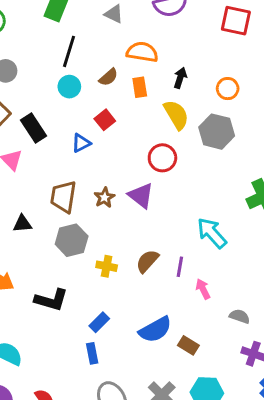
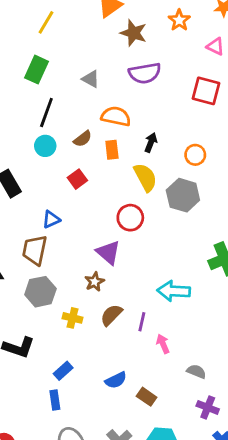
blue triangle: (81, 143) -> (51, 219), moved
brown star: (104, 197) -> (95, 282), moved
cyan arrow: (212, 233) -> (174, 291), turned -48
blue semicircle: (155, 330) -> (116, 380), size x0.7

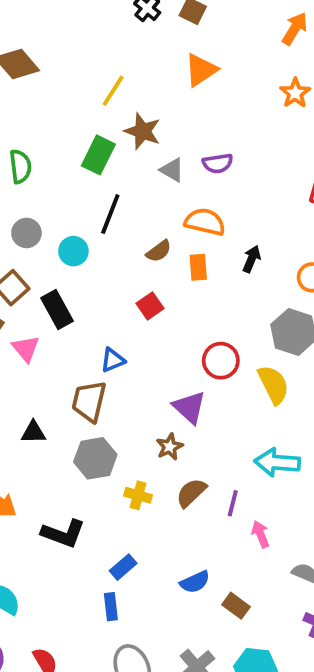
brown star: (134, 33) -> (143, 131), moved
purple semicircle: (145, 73) -> (218, 163), moved, size x0.7
cyan circle: (45, 146) -> (73, 251), moved
yellow semicircle: (145, 177) -> (273, 385), moved

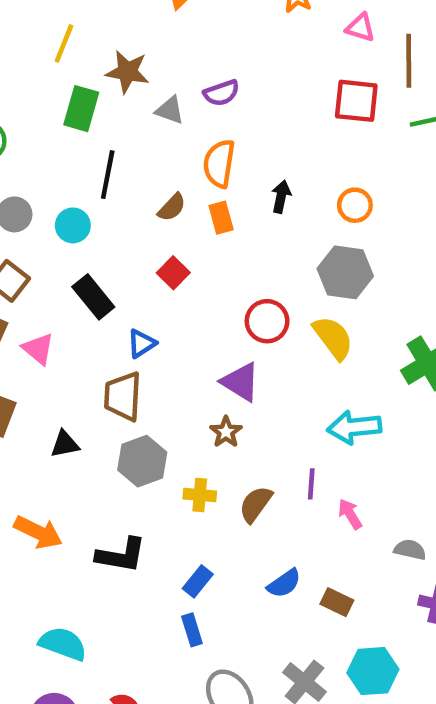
yellow line: (113, 91) -> (64, 43), moved
orange semicircle: (205, 222) -> (219, 164), turned -84
black rectangle: (57, 310) -> (93, 297), moved
brown semicircle: (191, 493) -> (256, 504), moved

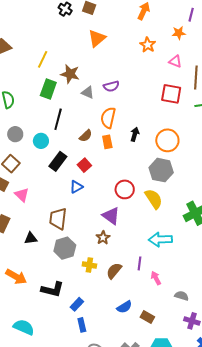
orange circle: (355, 205) -> (167, 140), size x1.5
black rectangle: (93, 297) -> (58, 161), moved, turned 72
blue triangle: (142, 344) -> (76, 187), moved
blue rectangle: (198, 581) -> (77, 304), moved

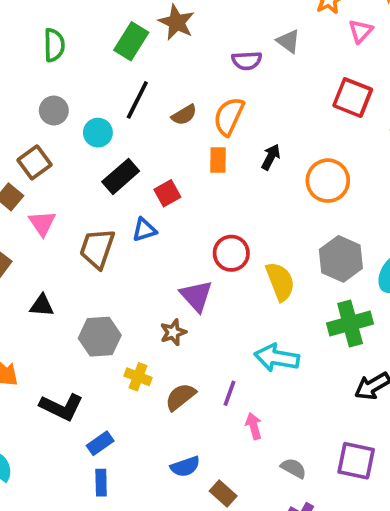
pink triangle: (175, 61) -> (361, 31), moved, turned 40
gray triangle: (88, 92) -> (288, 41), moved
brown semicircle: (86, 136) -> (184, 115), moved
gray hexagon: (161, 170) -> (341, 259), moved
brown trapezoid: (58, 219) -> (97, 248), moved

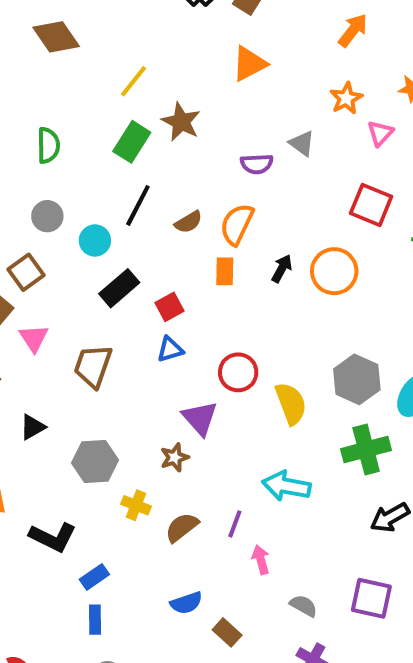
orange circle: (328, 181) -> (334, 271), moved
blue triangle: (144, 230) -> (170, 349), moved
black triangle: (42, 305) -> (32, 427), turned -35

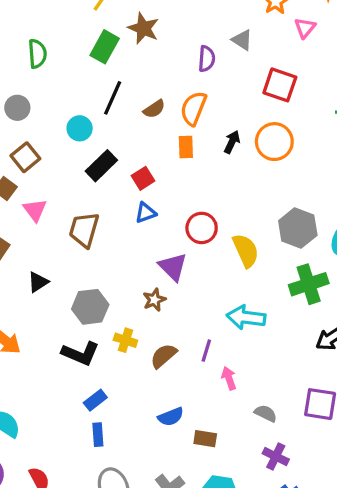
purple semicircle: (257, 164) -> (207, 59), turned -80
red square: (371, 205) -> (280, 85), moved
gray circle: (47, 216) -> (17, 108), moved
black L-shape: (53, 537) -> (81, 353), moved
brown rectangle: (227, 632) -> (205, 439), turned -30

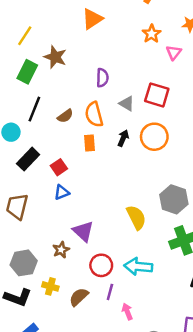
gray triangle: (242, 40) -> (127, 104), moved
orange semicircle: (193, 108) -> (94, 114), turned -35
red circle: (202, 228) -> (101, 265), moved
brown star: (154, 300) -> (61, 250), moved

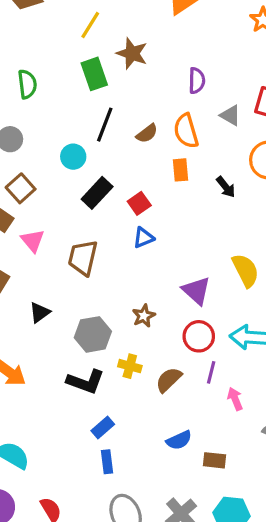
green rectangle: (27, 72) -> (94, 74), turned -45
black arrow: (123, 138) -> (226, 187), moved, turned 119
purple triangle: (83, 231) -> (196, 291), moved

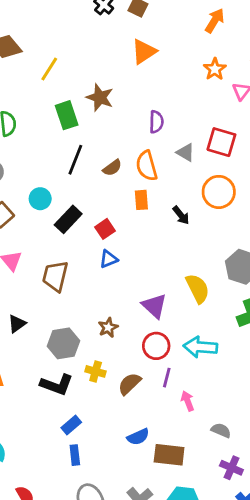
yellow line: (90, 25) -> (49, 69), moved
cyan circle: (73, 157) -> (40, 199), moved
brown rectangle: (214, 460) -> (169, 455), size x1.5

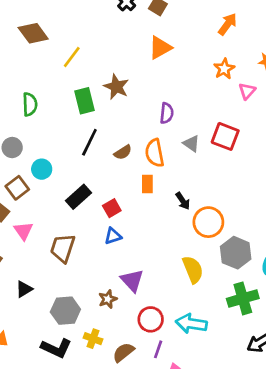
orange circle: (219, 192) -> (208, 222), moved
cyan circle: (40, 199) -> (42, 169), moved
purple triangle: (154, 306) -> (132, 280), moved

